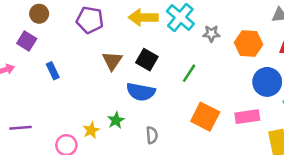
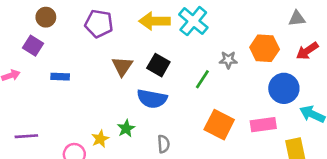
gray star: (211, 34) -> (228, 60), moved
blue rectangle: (53, 71) -> (60, 77), turned -63

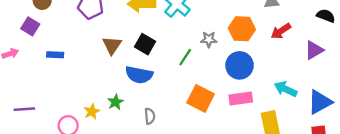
blue circle: (284, 88) -> (240, 65), moved

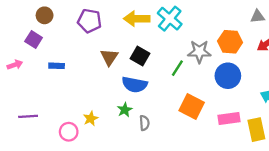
gray star: (209, 39) -> (199, 52), size x1.5
pink rectangle: (241, 98) -> (229, 119), moved
green star: (115, 102) -> (125, 110), moved

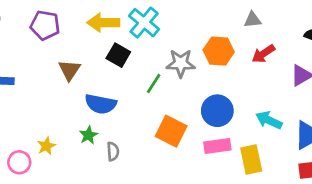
black square: (140, 56) -> (118, 55), moved
blue circle: (228, 76) -> (217, 111), moved

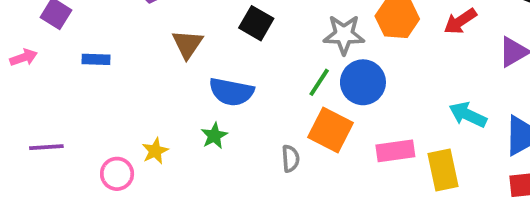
green line: (154, 84) -> (319, 82), moved
blue circle: (217, 111) -> (363, 82), moved
gray semicircle: (113, 151) -> (291, 159), moved

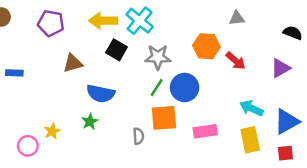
red arrow: (460, 21) -> (236, 61), moved, turned -105
gray star: (344, 35) -> (158, 57), moved
brown triangle: (188, 44) -> (73, 63), turned 40
orange square: (331, 130) -> (164, 118), turned -32
yellow rectangle: (443, 170) -> (250, 140), moved

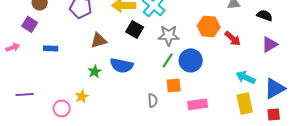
black semicircle: (293, 33) -> (265, 15), moved
orange square: (164, 118) -> (174, 85), size x0.7
green star: (90, 122) -> (95, 71), moved
pink rectangle: (205, 131) -> (198, 104), moved

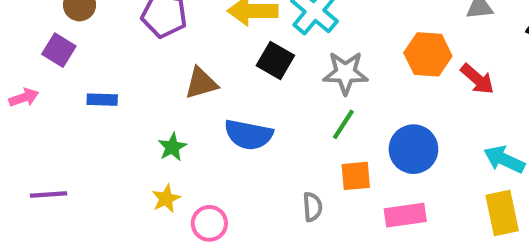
blue circle: (191, 60) -> (413, 149), moved
green star: (95, 71) -> (172, 147), moved
pink circle: (62, 108) -> (209, 223), moved

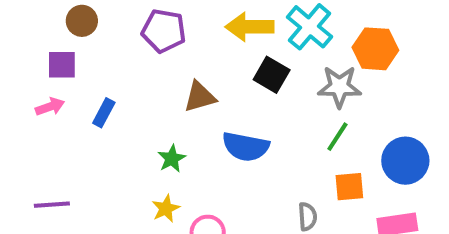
purple square: (59, 50) -> (62, 65), turned -32
orange hexagon: (428, 54) -> (375, 49), moved
pink arrow: (24, 98) -> (50, 107), moved
blue rectangle: (102, 100) -> (104, 113), turned -64

